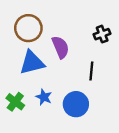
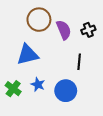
brown circle: (28, 28) -> (39, 20), moved
purple semicircle: (60, 47) -> (64, 30), moved

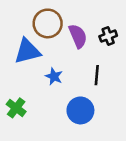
blue triangle: (28, 55) -> (27, 51), moved
blue star: (38, 84) -> (54, 76), moved

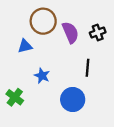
blue triangle: (27, 51) -> (25, 46), size x0.6
blue star: (54, 76) -> (42, 76), moved

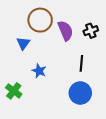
blue triangle: (25, 46) -> (23, 43), turned -40
blue circle: (73, 100) -> (80, 93), moved

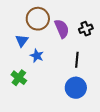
blue star: (39, 71) -> (37, 56), moved
green cross: (14, 91) -> (19, 78), moved

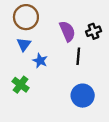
brown circle: (38, 19) -> (26, 17), moved
black line: (77, 60) -> (78, 56), moved

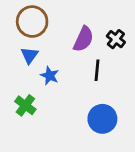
purple semicircle: (67, 31) -> (83, 39), turned 48
black cross: (94, 31) -> (116, 39), turned -32

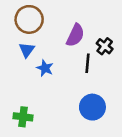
black cross: (116, 39) -> (105, 46), moved
green cross: (25, 105) -> (23, 117), moved, turned -30

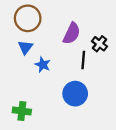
blue circle: (92, 107) -> (75, 94), moved

